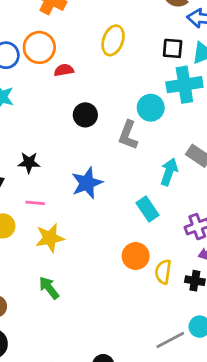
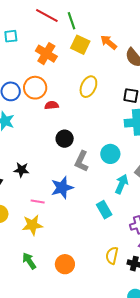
cyan circle: (151, 108) -> (110, 154), moved
gray L-shape: (128, 135) -> (82, 161), moved
pink line: (35, 203) -> (38, 201), moved
orange circle: (136, 256) -> (65, 264), moved

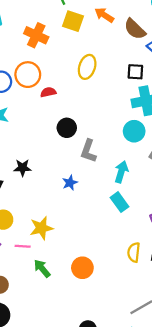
cyan circle: (110, 154) -> (134, 131), moved
cyan arrow: (122, 184) -> (121, 172), moved
blue star: (62, 188) -> (70, 183), size x0.6
pink line: (38, 201) -> (23, 246), moved

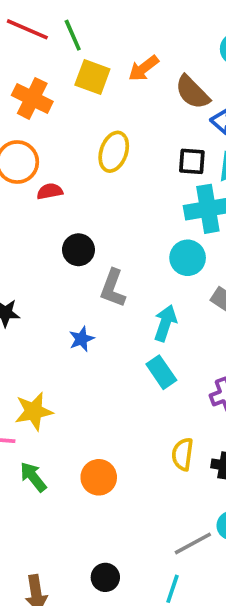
orange arrow: (104, 15) -> (143, 68), turned -72

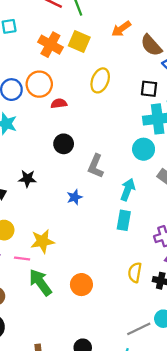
yellow square: (92, 77) -> (79, 42), moved
black circle: (78, 250) -> (64, 144), moved
cyan rectangle: (161, 372) -> (124, 220), turned 42
green arrow: (33, 477) -> (40, 282), size x1.4

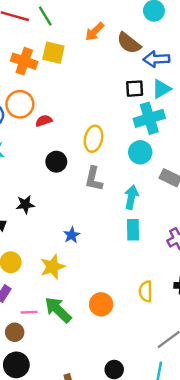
yellow ellipse: (100, 80) -> (94, 139), moved
blue star: (75, 197) -> (72, 235), moved
pink line: (22, 259) -> (29, 312), moved
yellow semicircle: (135, 272) -> (146, 291), moved

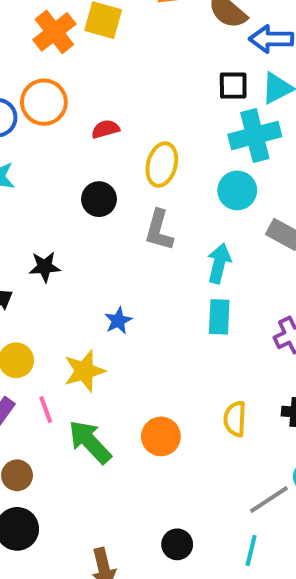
orange cross: (24, 61) -> (54, 32), turned 30
red semicircle: (44, 121) -> (106, 129), moved
pink line: (29, 312) -> (46, 410), moved, turned 70

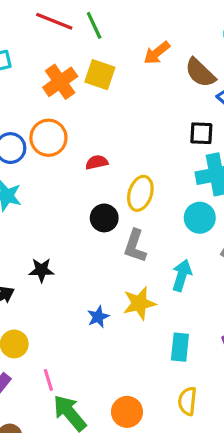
black circle: (99, 199) -> (104, 218), moved
cyan rectangle: (219, 317) -> (180, 347), moved
yellow star: (84, 371) -> (139, 303), moved
pink line: (46, 410) -> (48, 380), moved

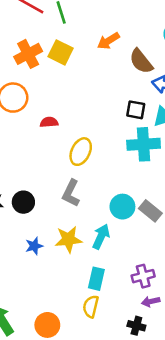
black circle: (104, 218) -> (23, 202), moved
cyan circle: (200, 218) -> (122, 207), moved
cyan arrow: (182, 275) -> (101, 237), moved
yellow semicircle: (187, 401) -> (91, 306), moved

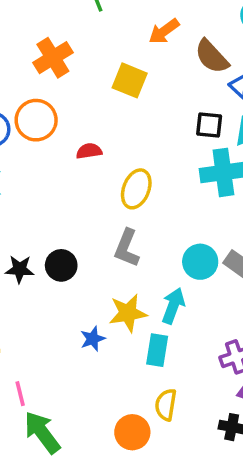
yellow square: (61, 52) -> (130, 80), moved
blue star: (34, 246) -> (93, 339), moved
cyan rectangle: (96, 279) -> (157, 350), moved
orange circle: (47, 325) -> (132, 432), moved

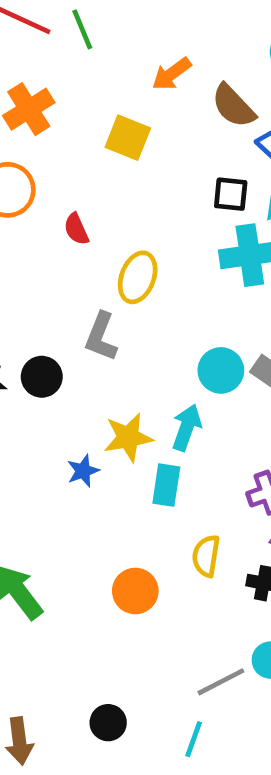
red semicircle: (89, 151) -> (76, 229), turned -105
gray L-shape: (127, 248) -> (101, 337), moved
yellow semicircle: (166, 405) -> (206, 556), moved

